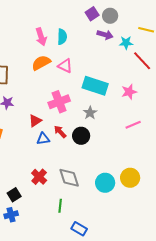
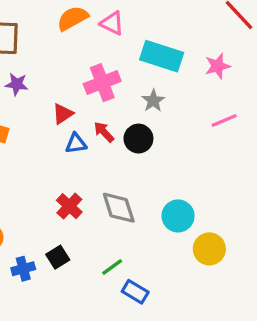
yellow circle: (130, 178) -> (209, 249), moved
black square: (14, 195) -> (58, 257), moved
green line: (60, 206) -> (112, 267), moved, turned 48

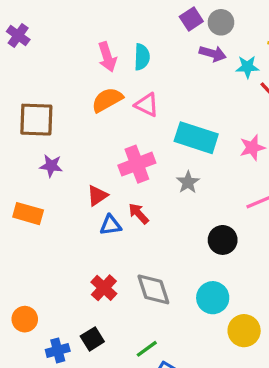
black circle: (138, 139) -> (223, 240), moved

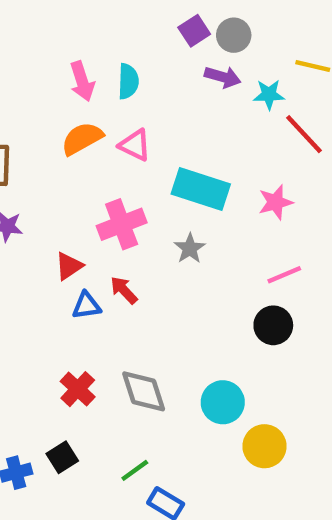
black circle: (223, 240) -> (273, 325), moved

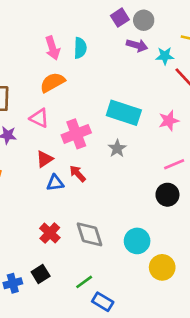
pink triangle: (135, 145) -> (39, 118), moved

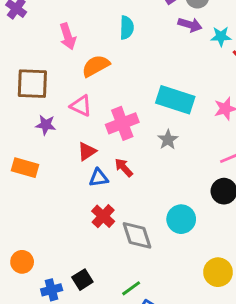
pink arrow: (52, 48) -> (68, 36), moved
red cross: (50, 233) -> (103, 216), moved
cyan circle: (137, 241) -> (181, 219), moved

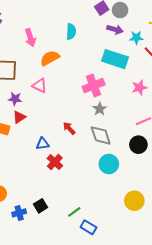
cyan rectangle: (175, 100) -> (115, 59), moved
pink cross: (122, 123) -> (94, 86), moved
red triangle: (87, 151) -> (19, 117), moved
blue triangle: (99, 178) -> (43, 144), moved
gray diamond: (137, 235) -> (101, 135), moved

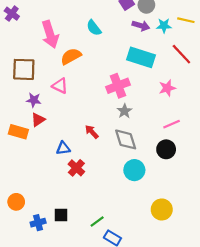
cyan semicircle: (71, 31) -> (94, 28), turned 140
pink arrow: (30, 38) -> (50, 34), size x1.4
cyan star: (136, 38) -> (164, 26), moved
black square: (41, 206) -> (61, 215), turned 32

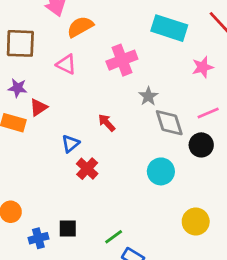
pink cross: (118, 86) -> (122, 60), moved
purple star: (34, 100) -> (18, 88), moved
gray diamond: (126, 139) -> (169, 123), moved
blue triangle: (63, 148) -> (70, 144), turned -32

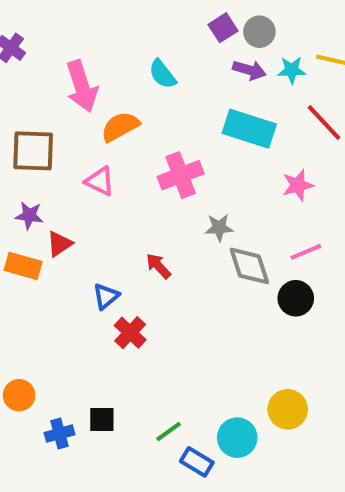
gray star: (148, 96) -> (219, 228), turned 30
cyan circle: (161, 171) -> (237, 438), moved

